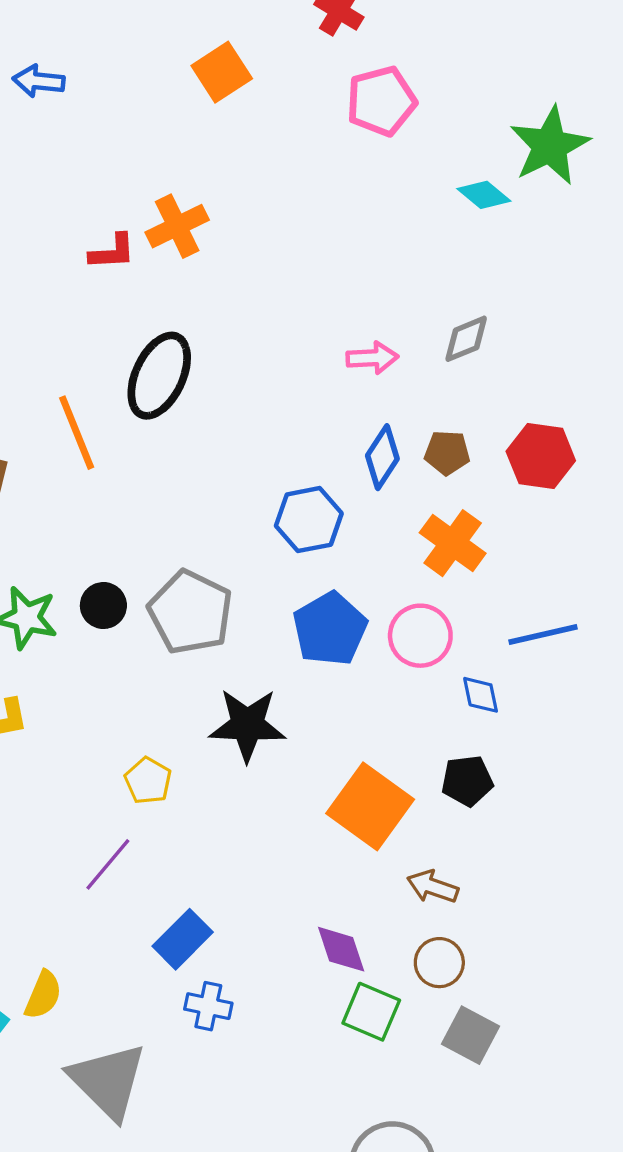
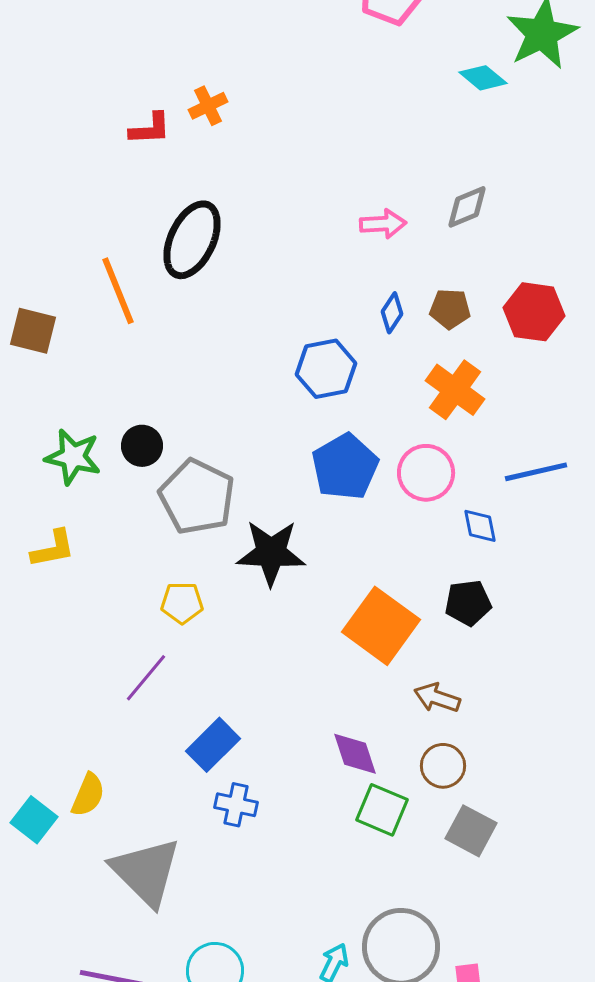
orange cross: (177, 226) -> (208, 106), size x0.7
blue diamond: (382, 457) -> (392, 313), size x0.7
gray pentagon: (190, 612) -> (197, 497), moved
yellow pentagon: (148, 781) -> (182, 603), turned -30

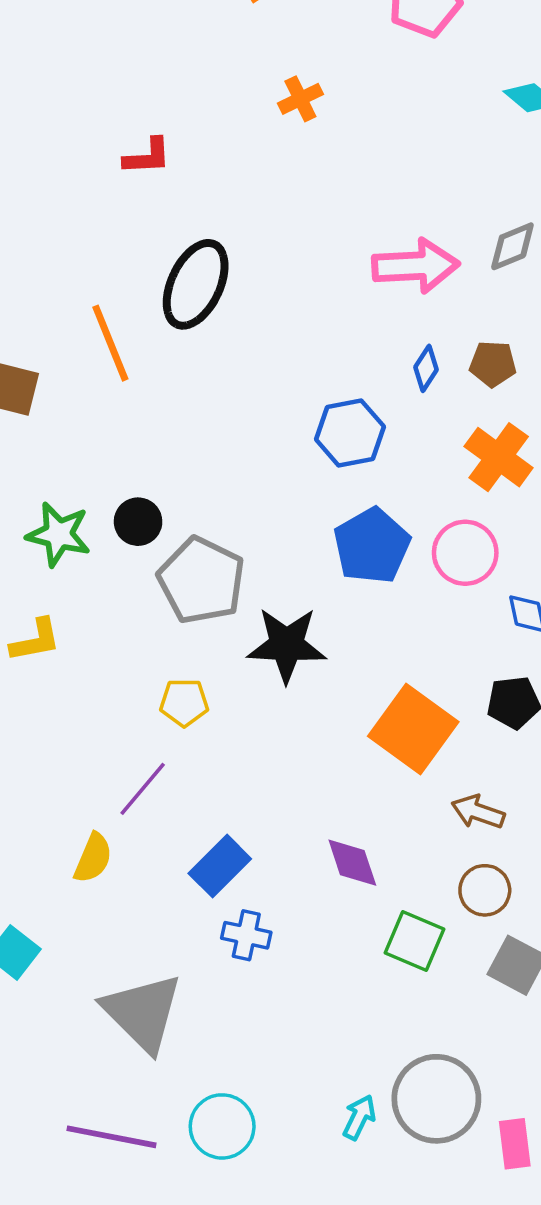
orange cross: (208, 106) -> (300, 99), moved
pink arrow: (383, 224) -> (416, 266), size x1.6
purple diamond: (355, 754) -> (352, 863), moved
yellow semicircle: (88, 795) -> (93, 858), moved

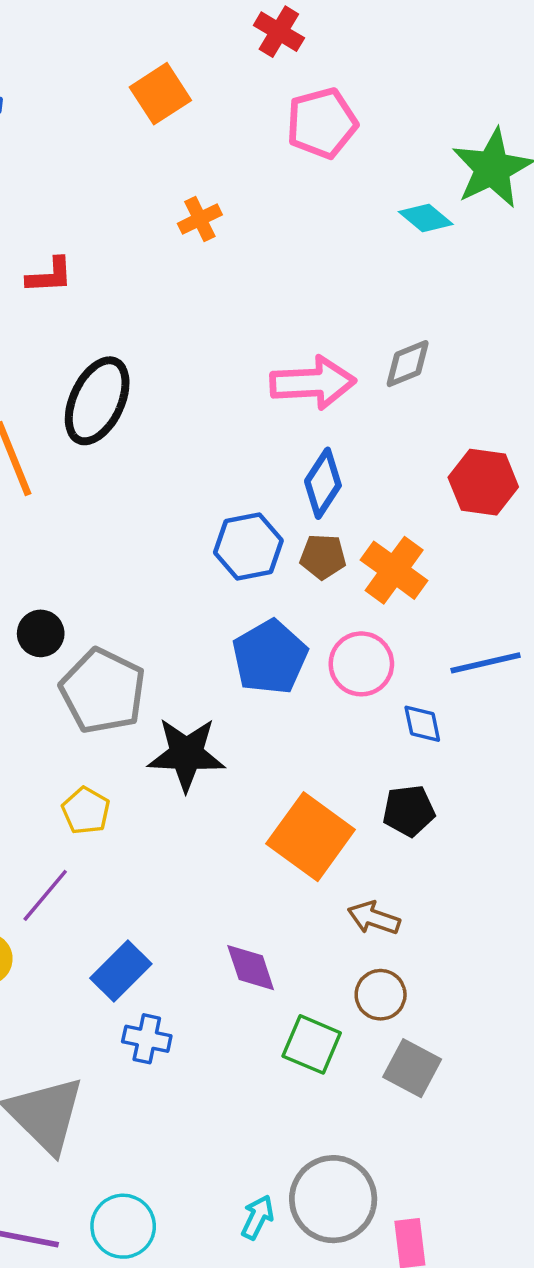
brown pentagon: (493, 364) -> (323, 557), moved
blue diamond: (426, 368) -> (323, 483), size x1.5
yellow pentagon: (184, 703) -> (86, 811), turned 30

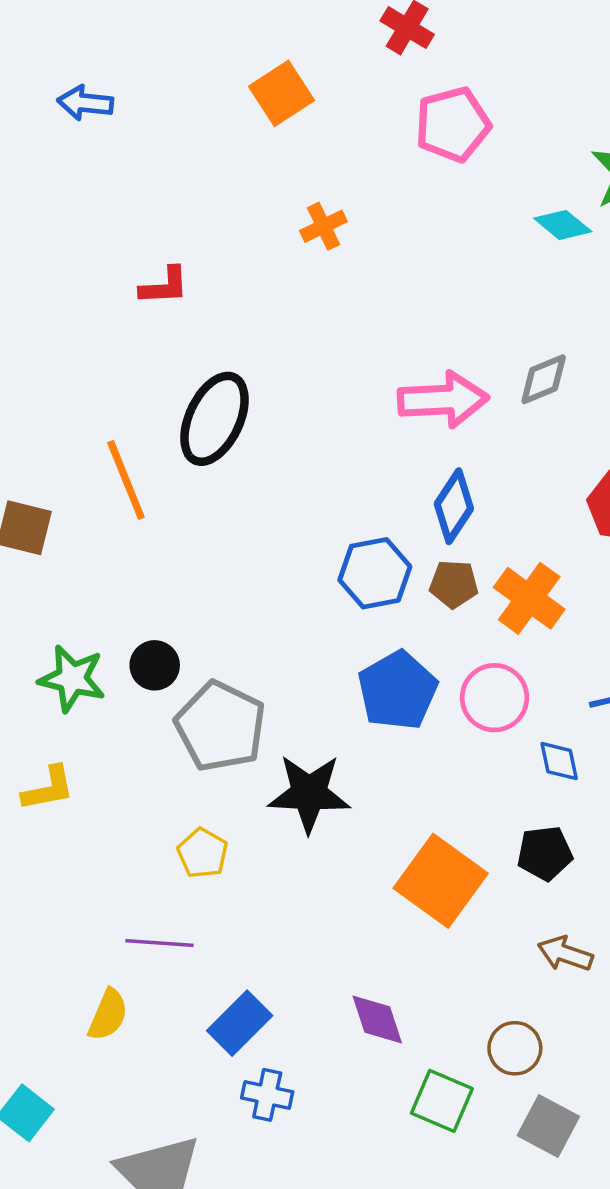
purple line: (45, 895) -> (159, 943), turned 54
brown arrow: (374, 918) -> (565, 954), moved

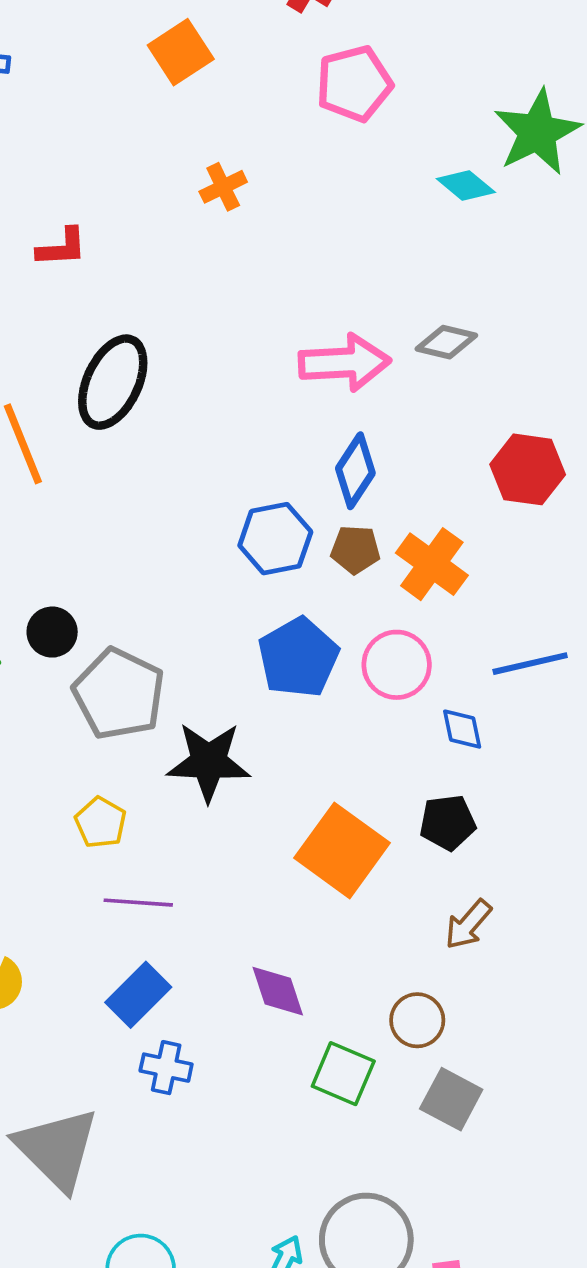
gray diamond: (544, 379) -> (446, 342), turned 36
purple line: (159, 943) -> (138, 903), moved
brown arrow: (565, 954) -> (468, 924), turned -68

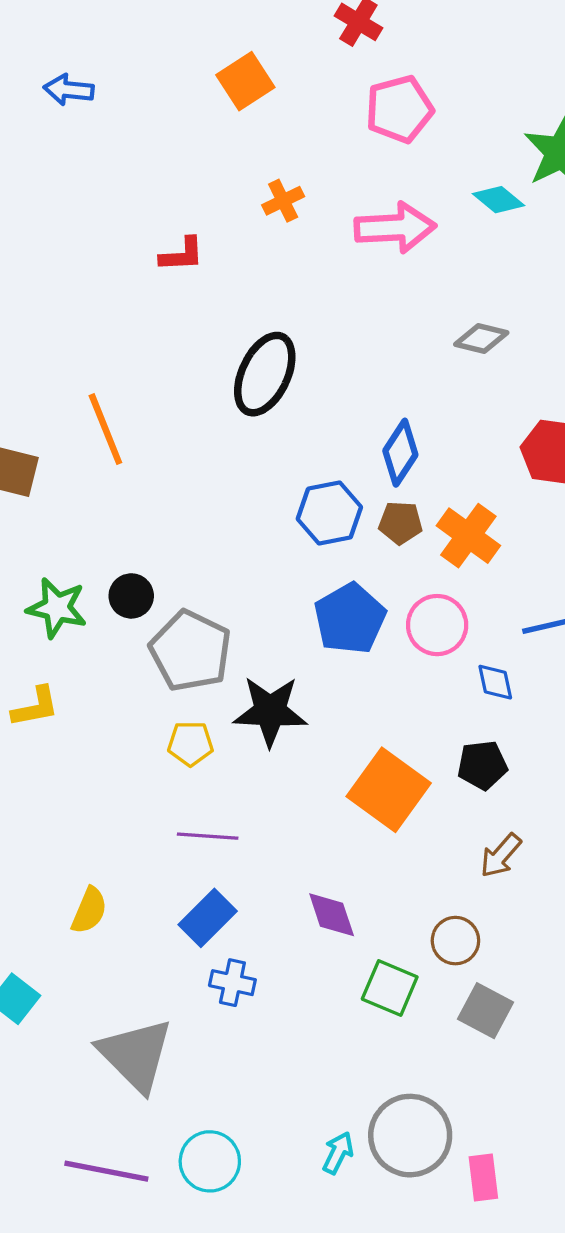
red L-shape: (62, 247) -> (182, 255), moved
pink arrow: (344, 363) -> (395, 228), moved
black ellipse: (113, 382) -> (265, 374), moved
yellow pentagon: (101, 822) -> (190, 744), moved, turned -30

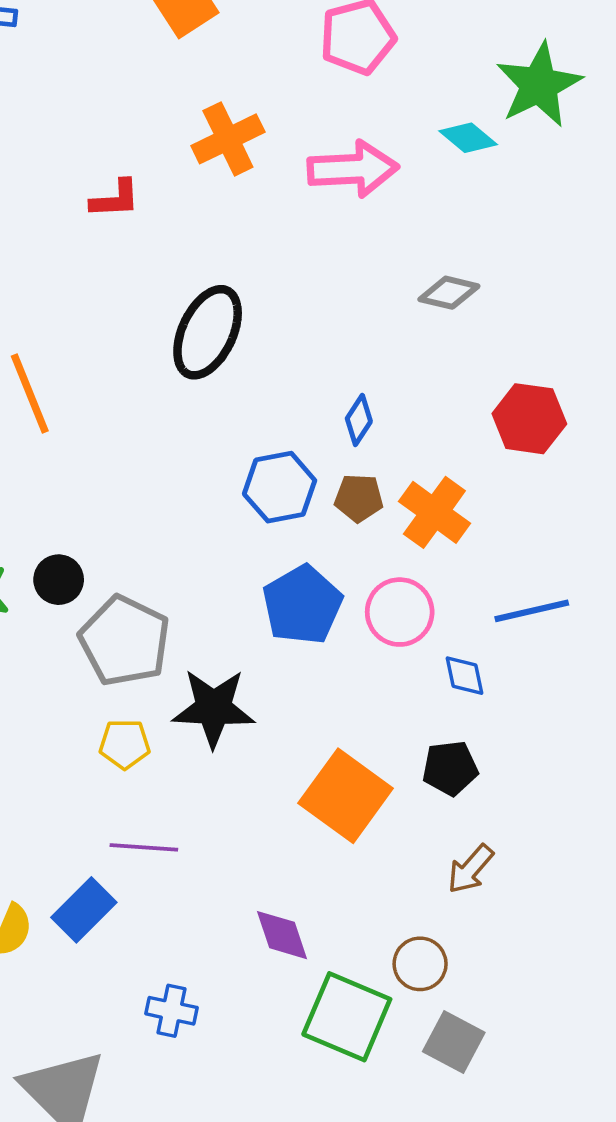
orange cross: (283, 201) -> (228, 139), size x1.5
blue diamond: (400, 453) -> (359, 420), size x0.7
blue rectangle: (208, 918) -> (84, 910), moved
green square: (390, 988) -> (347, 1017), size x1.4

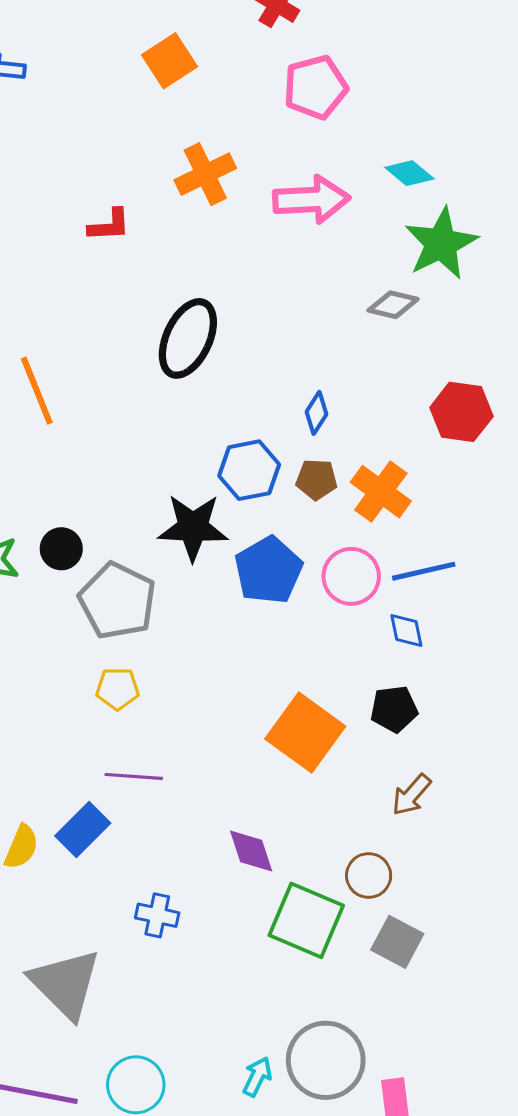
green star: (539, 85) -> (441, 243), moved
blue line: (532, 611) -> (424, 571), moved
black star: (214, 708) -> (193, 527), moved

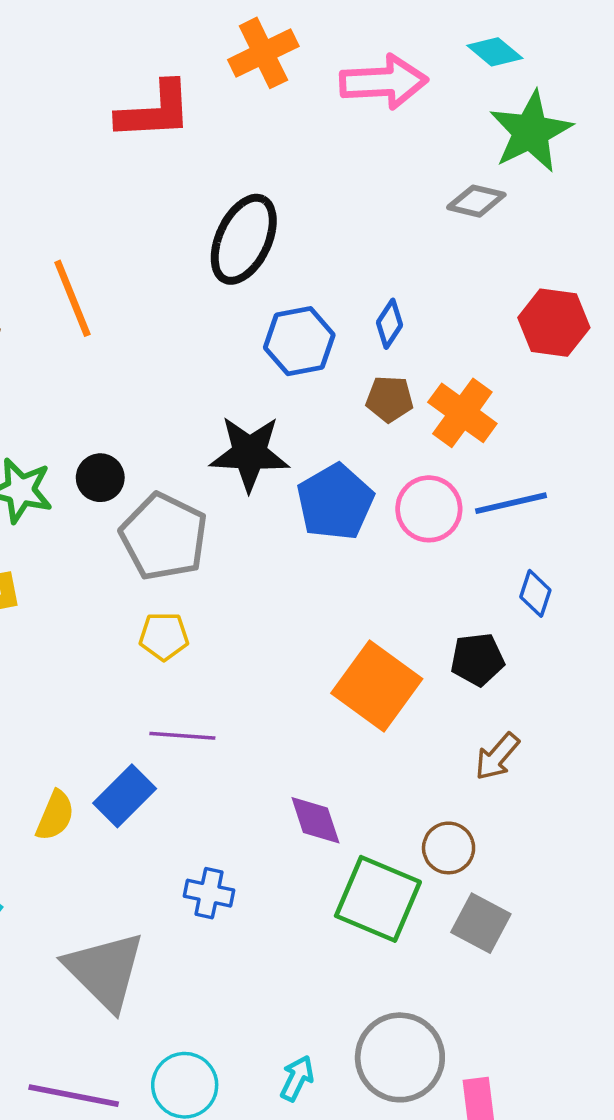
red L-shape: (109, 225) -> (155, 111), size x1.6
blue hexagon: (249, 470) -> (299, 341), moved
blue diamond: (406, 630) -> (535, 593), moved, turned 30
cyan arrow: (257, 1077) -> (297, 1078), moved

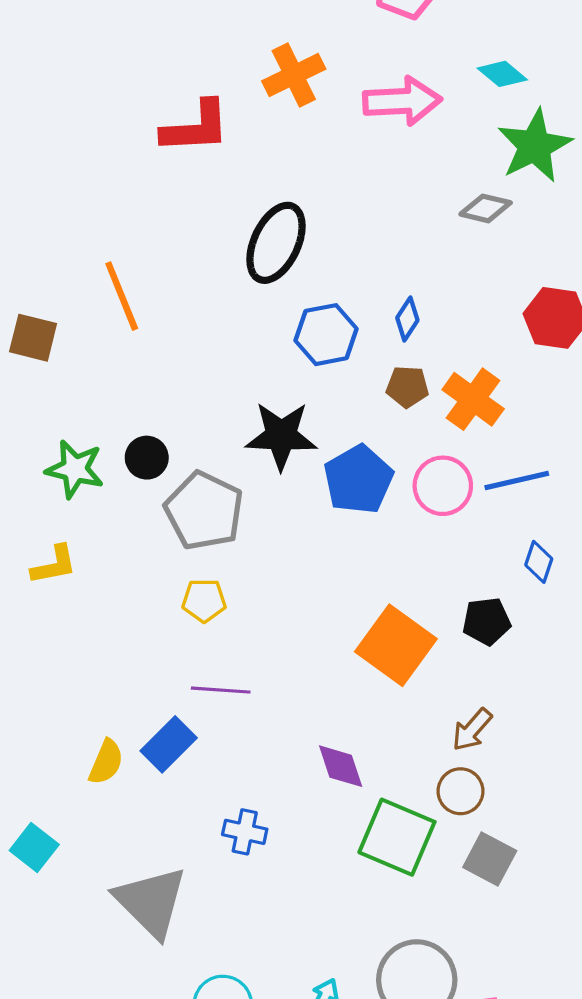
brown arrow: (497, 757) -> (472, 730), moved

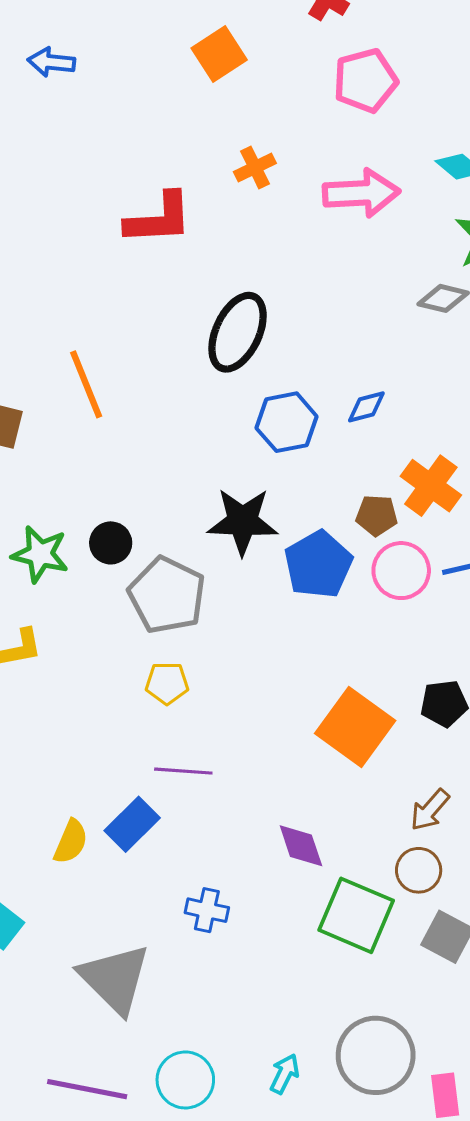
orange cross: (294, 75) -> (255, 168), size x0.7
blue diamond: (407, 319) -> (366, 407), turned 42
brown pentagon: (407, 387) -> (377, 515), moved

